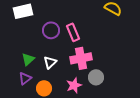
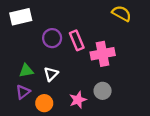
pink cross: (81, 58) -> (103, 54), moved
green triangle: (28, 59) -> (26, 71), turned 32

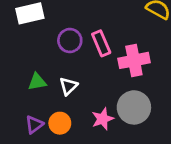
gray circle: (103, 91) -> (134, 107), size x1.5
purple triangle: (23, 92) -> (34, 125), moved

